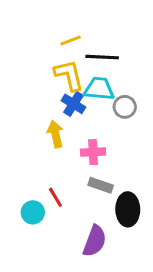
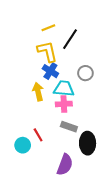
black line: (102, 57) -> (70, 39), turned -60
cyan trapezoid: (99, 89) -> (64, 89), moved

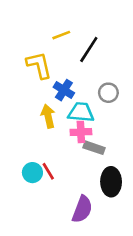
yellow L-shape: (47, 51) -> (39, 65), moved
gray rectangle: (69, 127) -> (94, 148), moved
cyan circle: (23, 145) -> (32, 173), moved

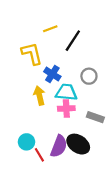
gray rectangle: (94, 148) -> (95, 117), moved
red line: (48, 171) -> (39, 155), moved
black ellipse: (111, 182) -> (78, 144), moved, turned -55
purple semicircle: (82, 209) -> (59, 146), moved

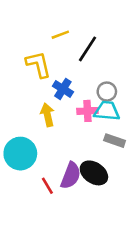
cyan trapezoid: (66, 92) -> (107, 111), moved
pink cross: (66, 108) -> (87, 111), moved
cyan circle: (26, 142) -> (20, 154), moved, size x1.6

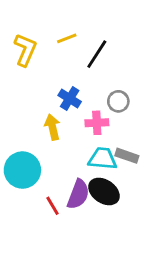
yellow L-shape: (38, 64) -> (25, 50), moved, turned 36
cyan trapezoid: (107, 111) -> (103, 159), moved

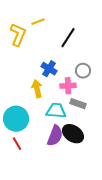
yellow line: (67, 38) -> (38, 22), moved
gray rectangle: (127, 156) -> (78, 104), moved
cyan trapezoid: (103, 159) -> (56, 111), moved
red line: (52, 206) -> (17, 144), moved

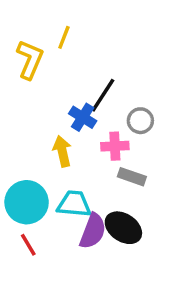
yellow line: (38, 22) -> (64, 37), turned -48
black line: (68, 38) -> (103, 95), moved
cyan trapezoid: (56, 111) -> (74, 204), moved

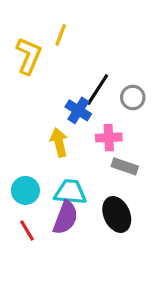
gray circle: (140, 121) -> (133, 98), moved
cyan circle: (27, 202) -> (25, 190), size x0.7
black ellipse: (123, 228) -> (117, 214), turned 32
purple semicircle: (93, 231) -> (65, 218), moved

